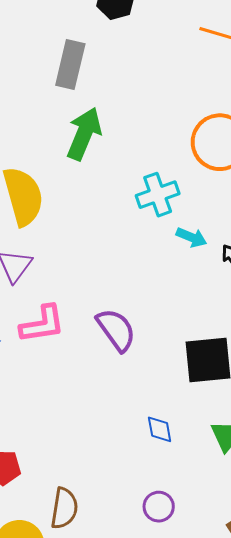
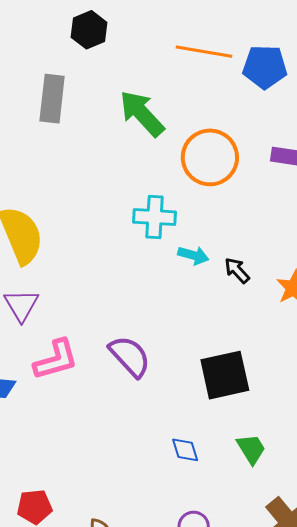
green arrow: (84, 134) -> (142, 114), moved, turned -58
cyan cross: (158, 195) -> (155, 217), turned 30

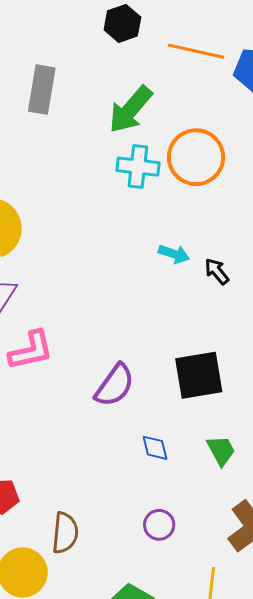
black hexagon: (89, 30) -> (122, 23), moved
green arrow: (142, 114) -> (131, 110), turned -100
cyan cross: (155, 217) -> (138, 167), moved
purple semicircle: (130, 356) -> (115, 385), moved, turned 75

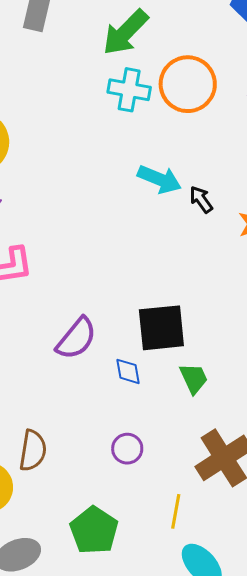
cyan arrow: (174, 254) -> (160, 179), size x1.4
black square: (199, 375) -> (161, 328), moved
purple semicircle: (115, 385) -> (76, 339), moved

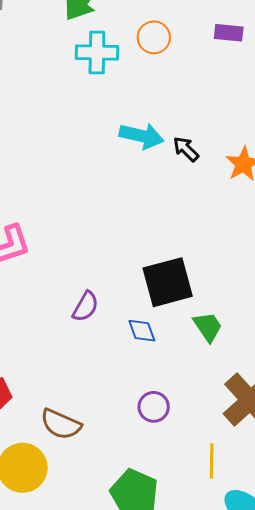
orange circle: (188, 84) -> (154, 37), size x0.6
purple semicircle: (76, 339) -> (85, 307), size x0.7
brown semicircle: (33, 451) -> (61, 424), turned 114

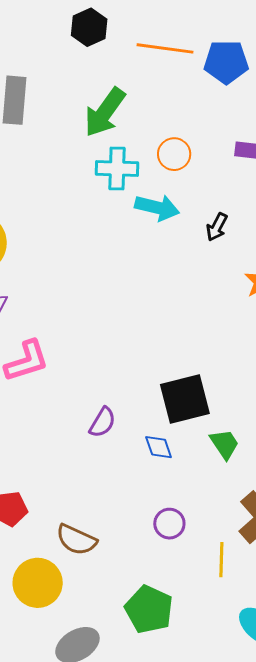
cyan arrow: (142, 136) -> (157, 208), moved
black arrow: (186, 149) -> (217, 227), moved, turned -108
yellow line: (212, 461) -> (221, 560), moved

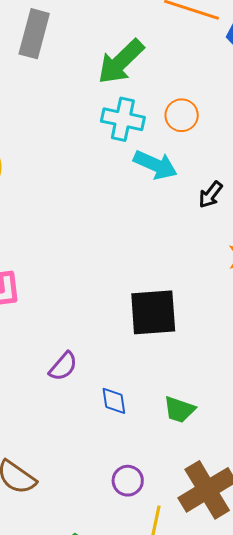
black square: (185, 399) -> (153, 312), moved
green trapezoid: (225, 444) -> (179, 410), turned 132
purple circle: (169, 524) -> (128, 481), moved

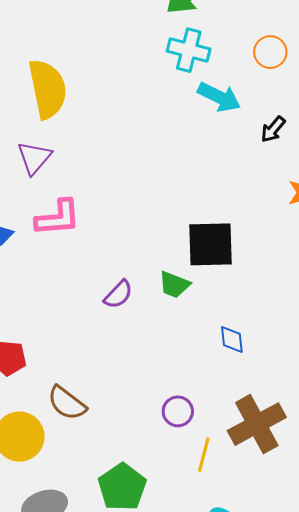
orange circle: (182, 115) -> (270, 52), moved
blue diamond: (114, 401) -> (232, 340), moved
green trapezoid: (179, 410) -> (174, 285), moved

